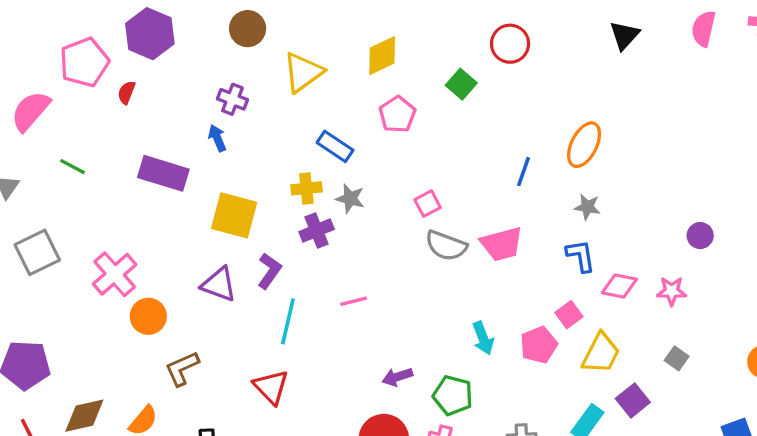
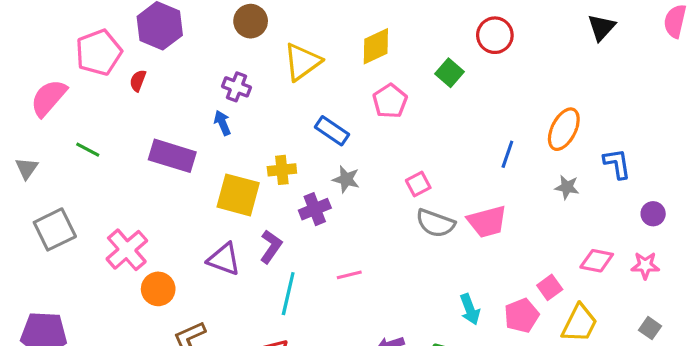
yellow cross: (306, 188) -> (282, 170), moved
purple circle: (700, 236) -> (653, 214), moved
blue L-shape: (581, 256) -> (617, 164), moved

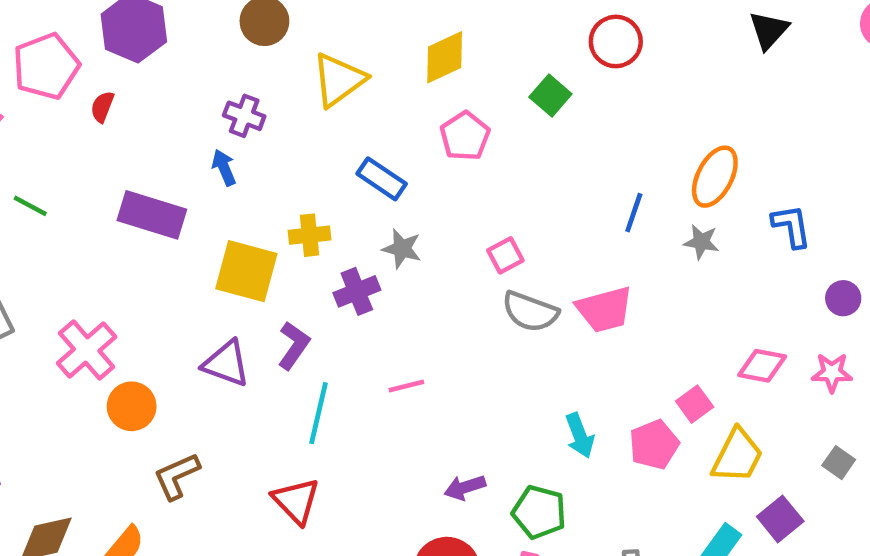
gray star: (567, 187) -> (701, 242), moved

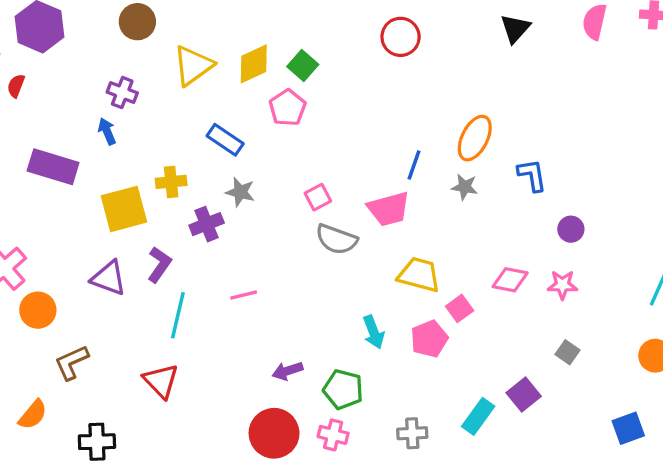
yellow diamond: (445, 57) -> (254, 64), moved
green square: (550, 96) -> (303, 66), moved
yellow square: (246, 271) -> (124, 209), turned -30
pink trapezoid: (605, 309) -> (389, 209), moved
yellow trapezoid: (737, 456) -> (419, 275), moved, turned -102

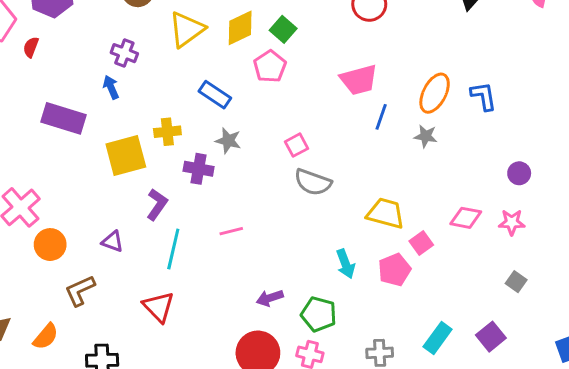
blue L-shape: (532, 175) -> (484, 96), moved
pink trapezoid: (389, 209) -> (359, 80), moved
purple cross: (207, 224) -> (199, 169), turned 32
purple triangle: (109, 278) -> (112, 242), moved, size x0.7
purple square: (524, 394) -> (491, 337), moved

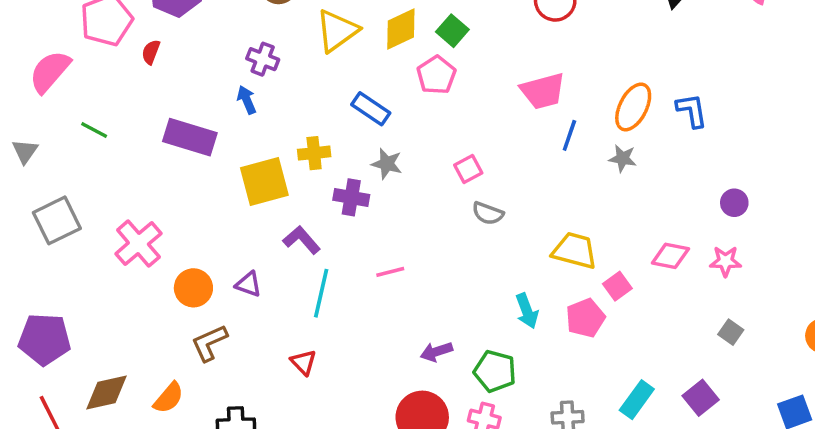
gray semicircle: (313, 182) -> (488, 213), size x0.7
purple L-shape: (157, 204) -> (302, 240), turned -76
orange circle: (50, 245) -> (193, 288), moved
red triangle: (158, 307) -> (303, 362), size x0.7

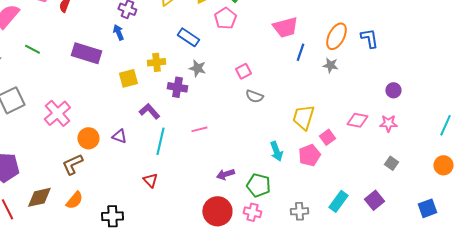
yellow square: (264, 181) -> (128, 78), size x0.7
yellow trapezoid: (575, 251) -> (303, 117), turned -88
brown L-shape: (209, 343) -> (72, 164), moved

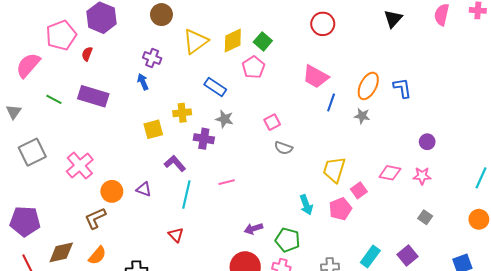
pink trapezoid: (285, 27) -> (316, 77), turned 44
purple rectangle: (86, 53) -> (93, 96), moved

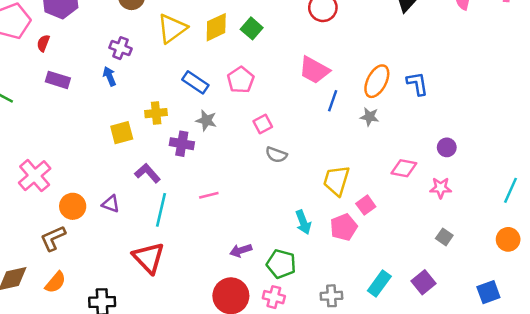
pink pentagon: (253, 67) -> (241, 80), moved
purple rectangle: (93, 96) -> (58, 80), moved, size x0.7
pink diamond: (390, 173) -> (404, 168), moved
red triangle: (176, 235) -> (149, 258), size x1.8

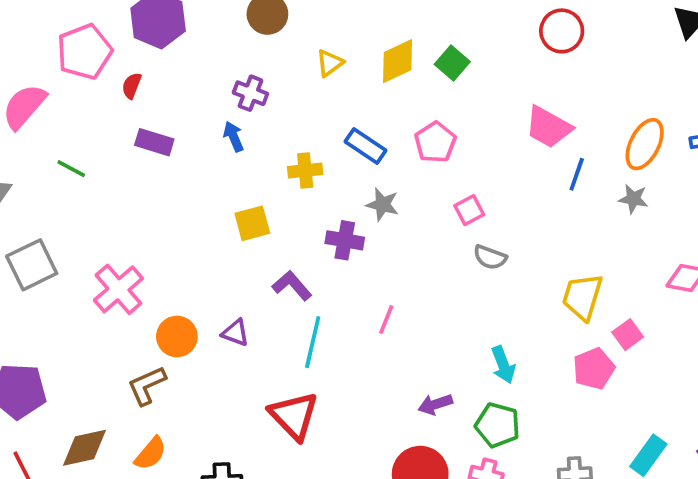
yellow triangle: (172, 28) -> (330, 63), size x0.6
yellow cross: (156, 113) -> (305, 171), moved
pink line: (209, 195) -> (386, 320), turned -54
cyan arrow: (303, 222) -> (503, 365), moved

